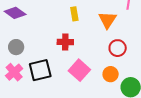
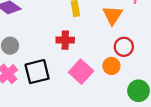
orange circle: (111, 74) -> (111, 66), moved

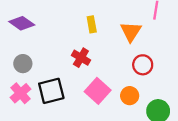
red cross: (65, 40) -> (81, 58), turned 30
orange circle: (111, 66) -> (130, 96), moved

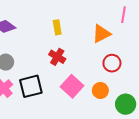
yellow rectangle: (92, 24) -> (57, 27), moved
orange triangle: (131, 32) -> (101, 34), turned 30

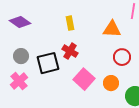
orange triangle: (101, 34) -> (112, 29), turned 30
black square: (31, 86) -> (48, 63), moved

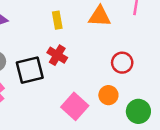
orange triangle: (112, 29) -> (100, 16), moved
pink square: (84, 79) -> (75, 106), moved

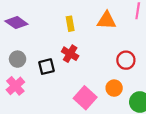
black square: (30, 70) -> (46, 67), size x0.7

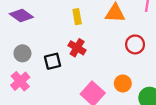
red circle: (126, 60) -> (135, 44), moved

